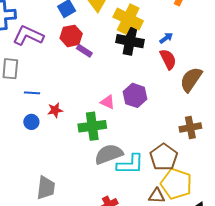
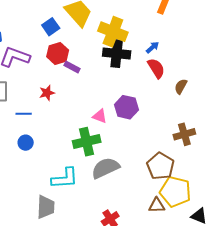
brown semicircle: (191, 79) -> (181, 86), size x0.6
red star: (55, 110) -> (47, 93), moved
cyan L-shape: (130, 164) -> (65, 178), moved

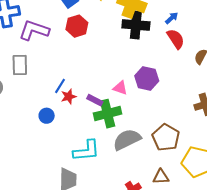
purple rectangle: (72, 67) -> (95, 100), moved
red star: (47, 93) -> (69, 97), moved
blue line: (24, 114) -> (60, 86), moved, turned -56
brown pentagon: (160, 166) -> (166, 138), moved
brown triangle: (157, 205) -> (161, 177), moved

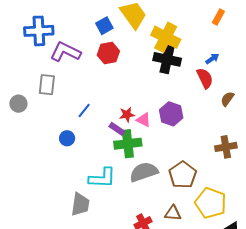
blue arrow: (172, 18) -> (212, 59), moved
red star: (69, 97) -> (127, 115), moved

